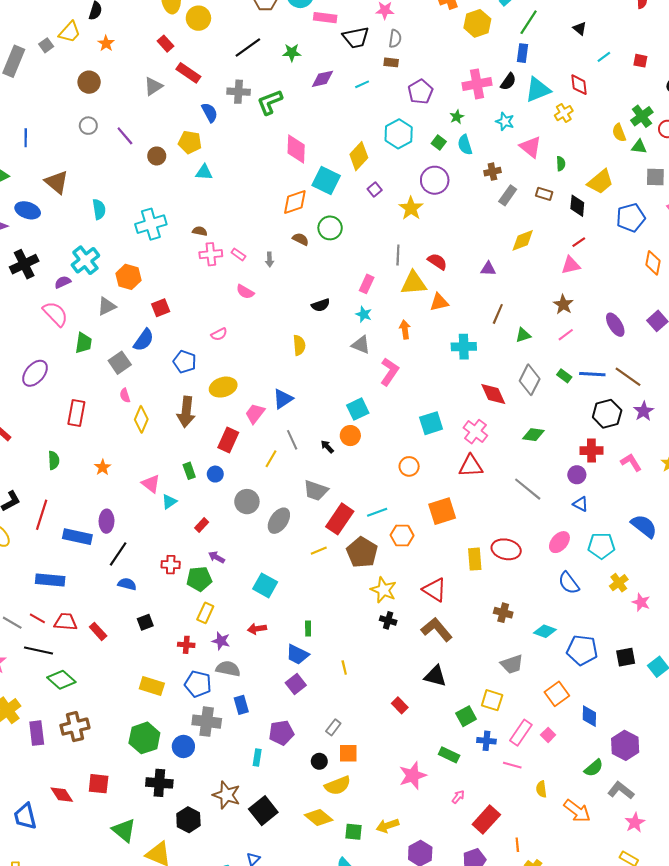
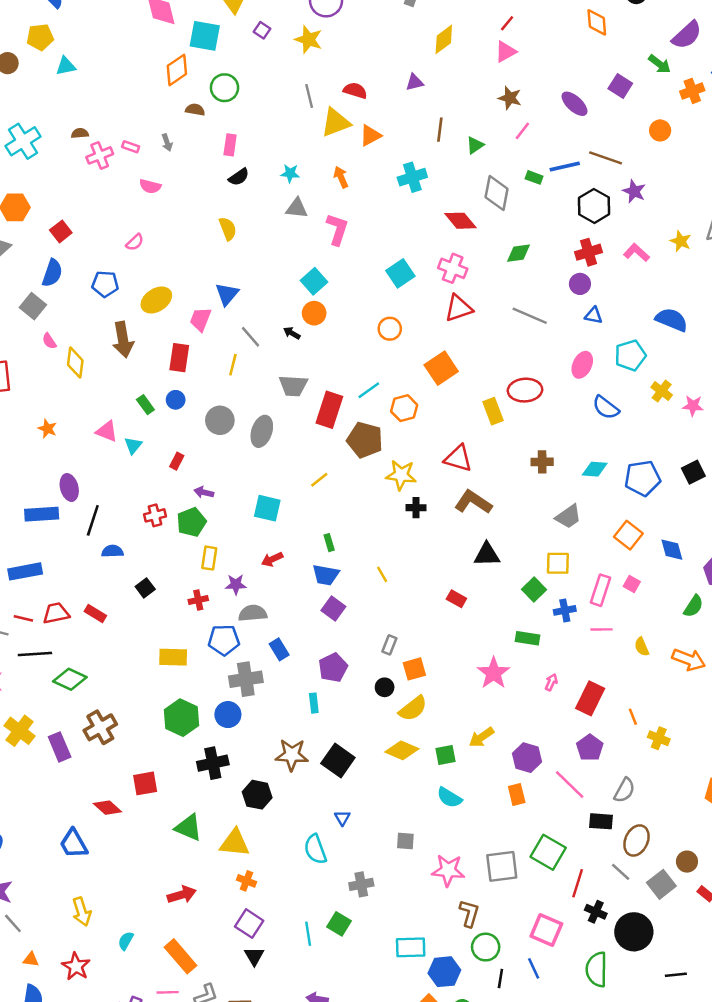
pink rectangle: (367, 284) -> (230, 145), moved
yellow line: (319, 551) -> (319, 480), moved

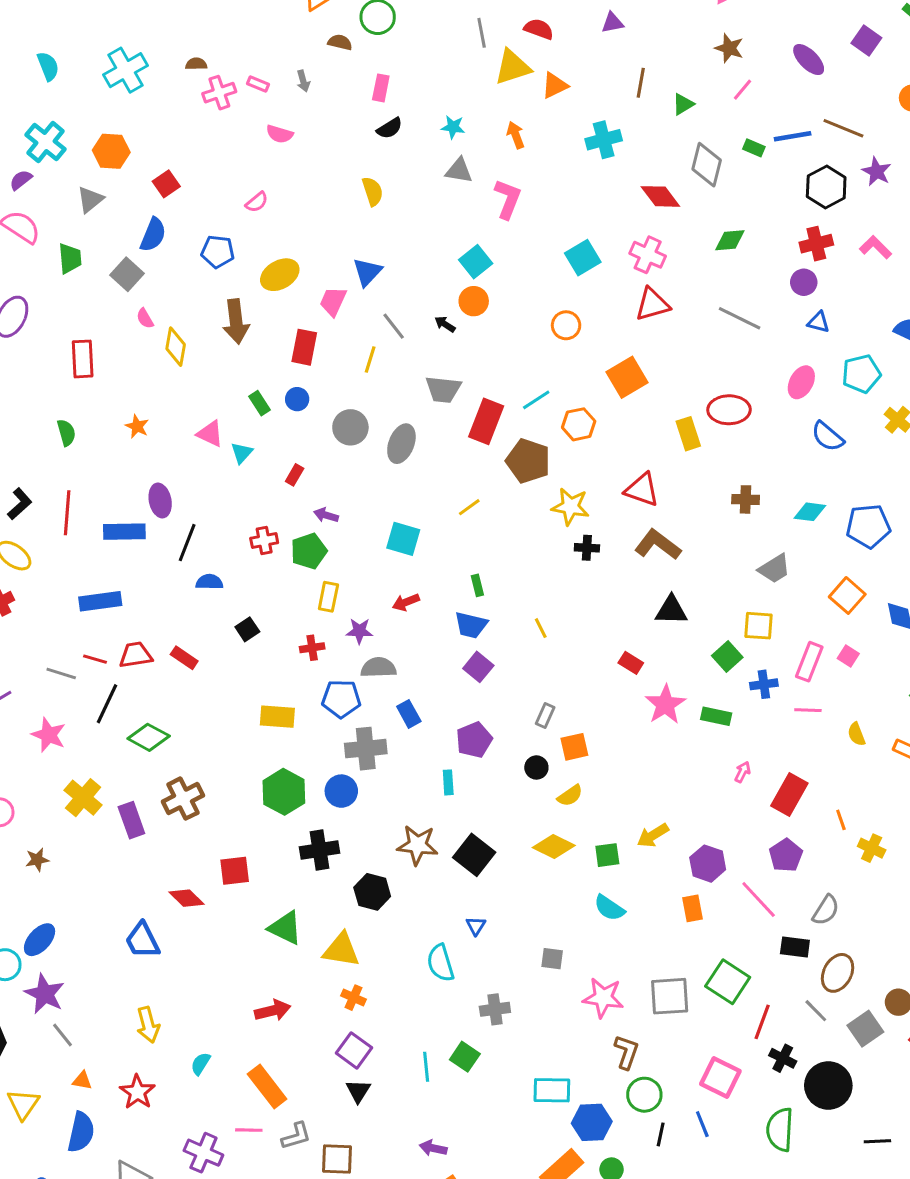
black line: (35, 654) -> (107, 704), turned -64
pink star: (494, 673) -> (665, 704), moved
yellow semicircle: (413, 708) -> (570, 796), size x0.7

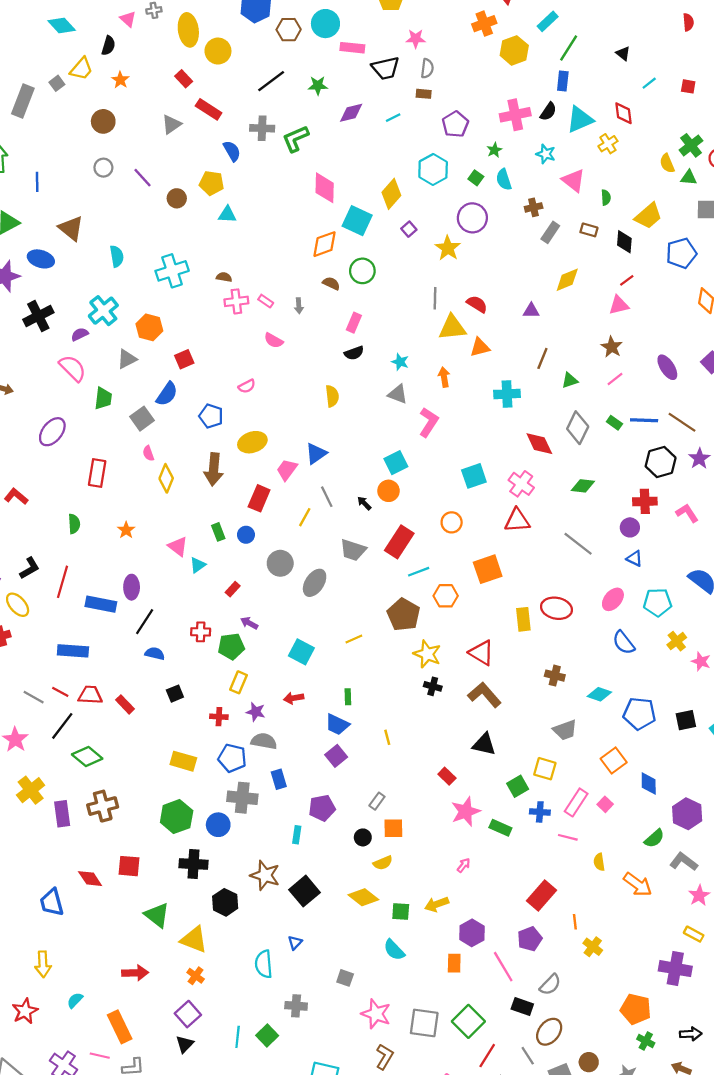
red rectangle: (486, 421) -> (399, 542), moved
pink arrow: (742, 772) -> (464, 865), moved

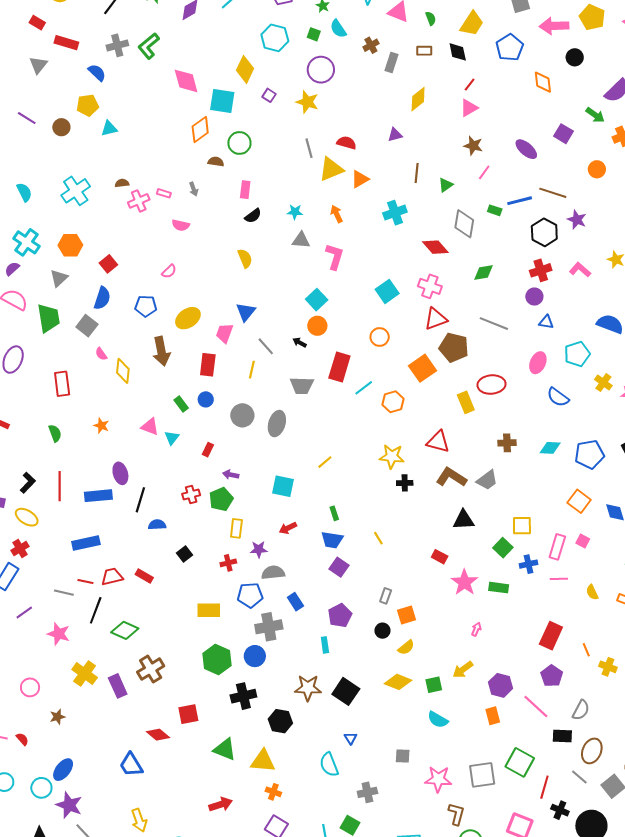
green trapezoid: (103, 398) -> (49, 318), size x1.4
brown pentagon: (404, 615) -> (454, 348), moved
gray trapezoid: (565, 730) -> (487, 480), moved

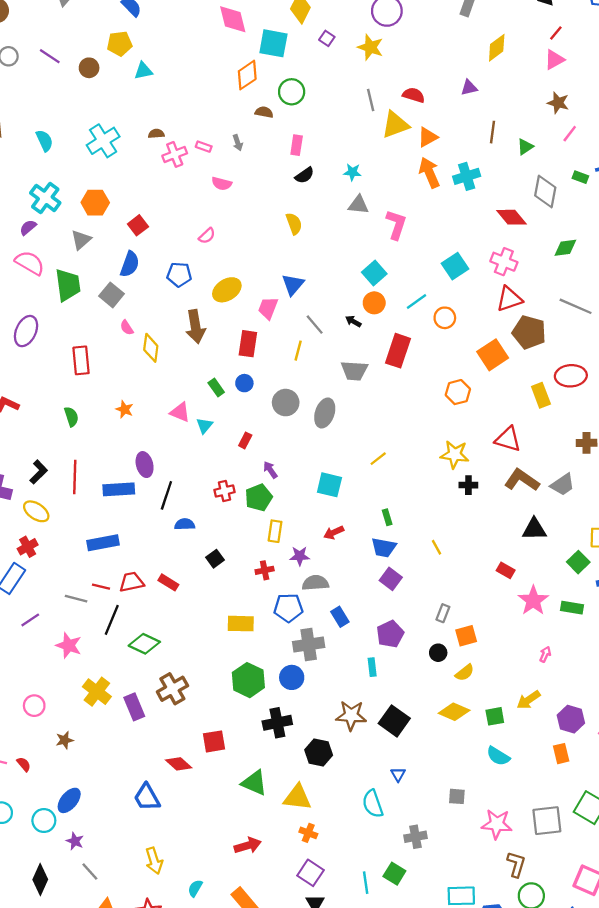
orange arrow: (337, 214) -> (429, 173), moved, size x1.5
cyan line: (364, 388) -> (417, 301), moved
purple arrow: (231, 475) -> (270, 470), turned 42
purple star: (69, 805) -> (75, 841), size x0.6

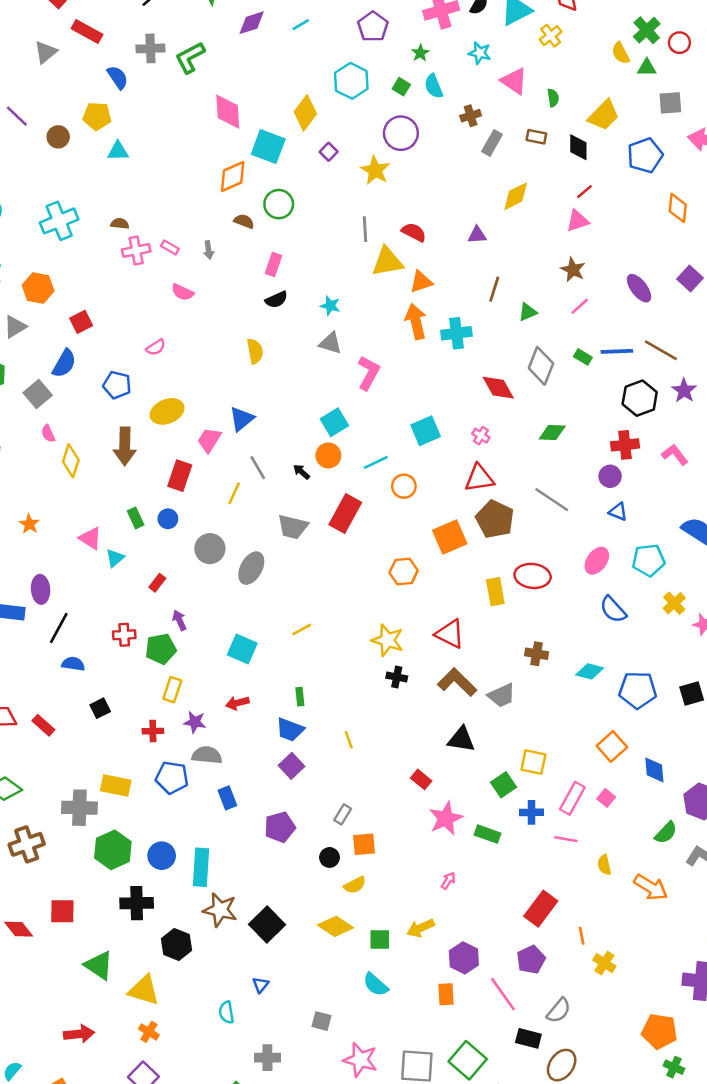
pink cross: (504, 262) -> (481, 436), size x0.6
gray cross: (309, 645) -> (79, 808), moved
cyan rectangle: (372, 667) -> (201, 867), moved, size x1.8
cyan semicircle: (373, 804) -> (226, 1012), size x0.7

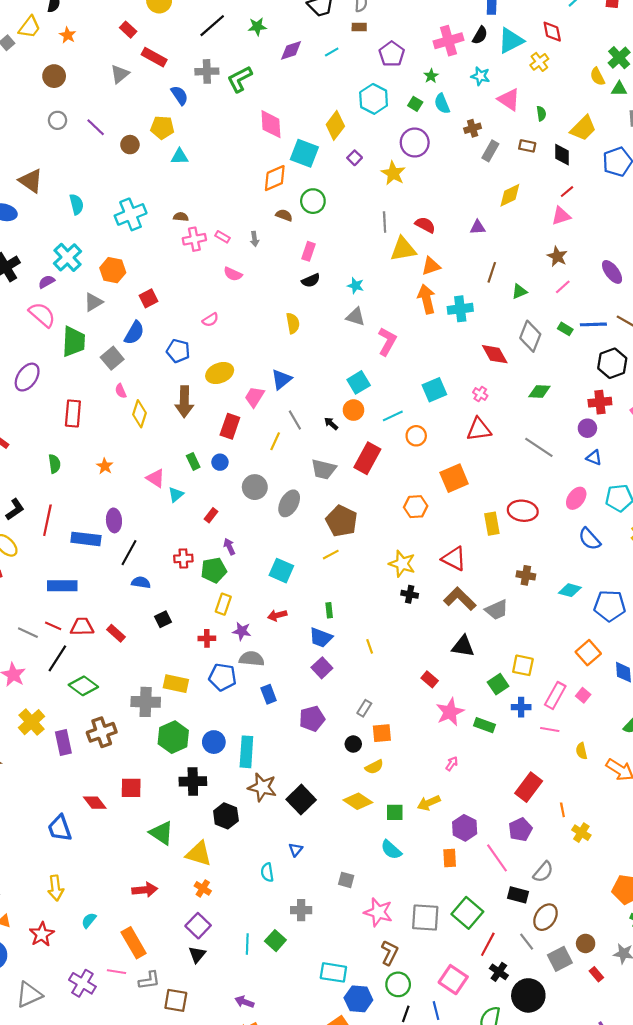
brown pentagon: (495, 519) -> (342, 521), moved

